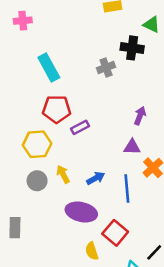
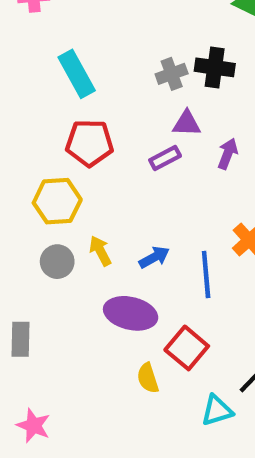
black cross: (132, 48) -> (215, 67), moved
purple rectangle: (80, 127) -> (165, 158), moved
purple triangle: (132, 147) -> (187, 123), moved

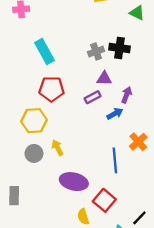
blue arrow: (154, 257) -> (115, 114), moved

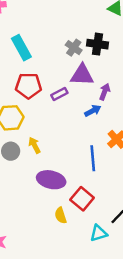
gray cross: (96, 52) -> (74, 48), turned -35
purple triangle: (104, 78) -> (82, 75), size x1.5
purple rectangle: (93, 97) -> (59, 94), moved

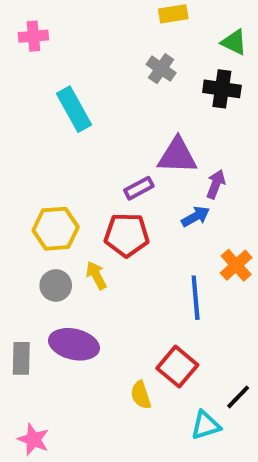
black cross: (98, 44) -> (222, 89), moved
gray cross: (74, 48) -> (161, 69), moved
red pentagon: (28, 86) -> (127, 235), moved
purple ellipse: (51, 180) -> (74, 344), moved

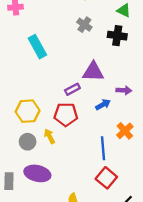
purple arrow: (216, 184) -> (124, 90), moved, turned 72
red square: (177, 367) -> (106, 178), moved

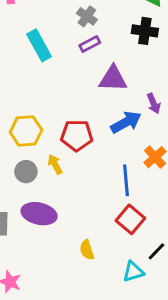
gray cross: (84, 25) -> (87, 16), moved
purple rectangle: (72, 89) -> (90, 44), moved
purple arrow: (124, 90) -> (154, 103), turned 64
blue arrow: (103, 105) -> (126, 122), size x1.5

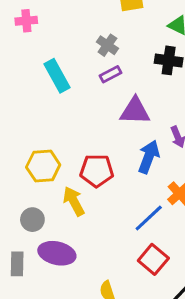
blue arrow: (126, 122) -> (149, 157), turned -40
yellow arrow: (55, 164) -> (74, 201), size x1.4
gray circle: (26, 172) -> (32, 220), moved
blue line: (126, 180) -> (149, 218), turned 52

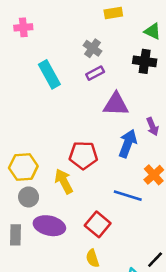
yellow hexagon: (43, 166) -> (23, 167), moved
blue line: (149, 218) -> (128, 196), turned 60
red square: (153, 259) -> (98, 224), moved

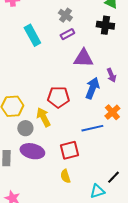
blue line: (128, 196) -> (92, 128), turned -30
gray circle: (29, 197) -> (25, 128), moved
red square: (98, 224) -> (69, 150), turned 36

